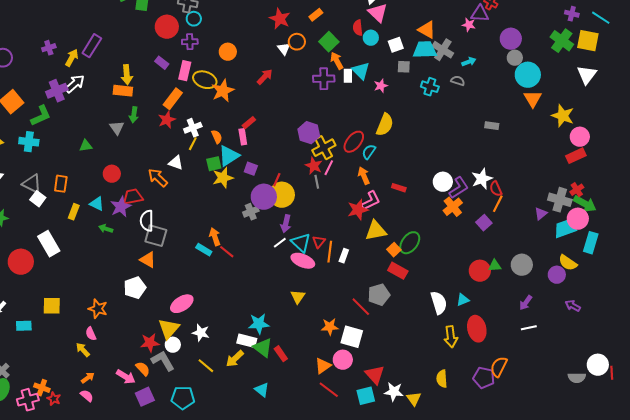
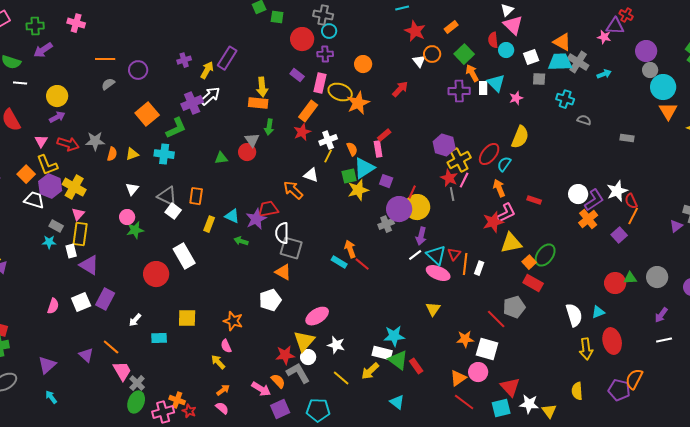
gray semicircle: (458, 81) -> (584, 120), moved
red circle: (112, 174) -> (247, 152), moved

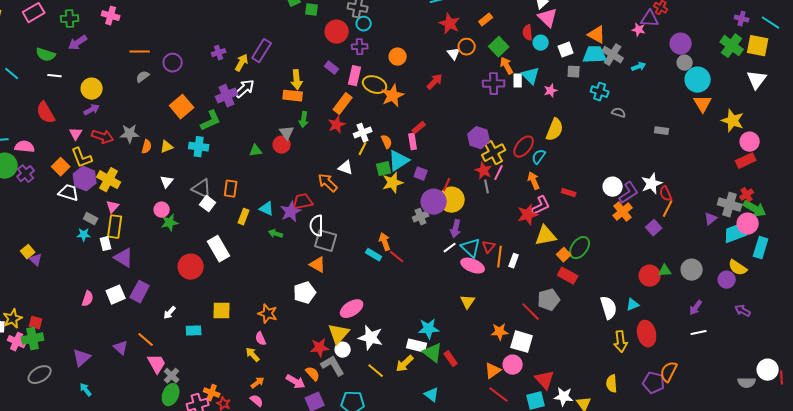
white star: (336, 345) -> (371, 338), size x1.4

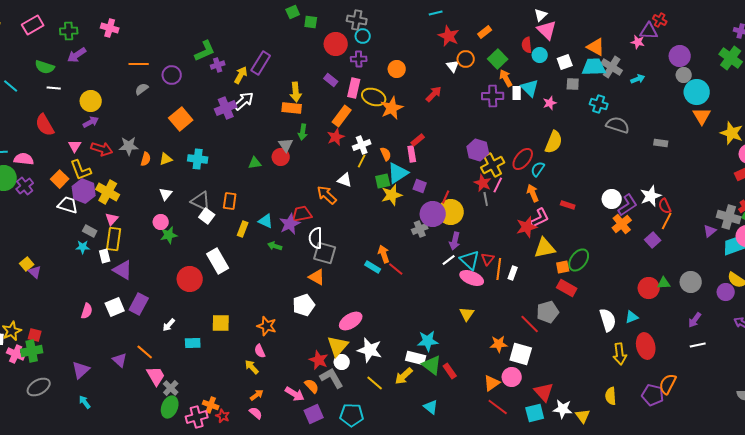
gray semicircle: (619, 113) -> (618, 125), size x1.6
green L-shape: (211, 121) -> (205, 51), moved
orange square: (564, 255) -> (563, 267), turned 32
red star: (320, 348) -> (319, 360), turned 30

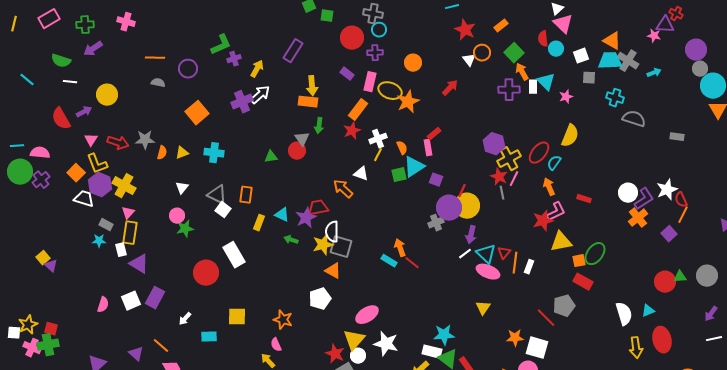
purple rectangle: (261, 63) -> (293, 51), moved
gray semicircle: (142, 89) -> (158, 83), turned 48
purple arrow: (91, 122) -> (84, 112), moved
yellow star: (392, 195) -> (323, 245), moved

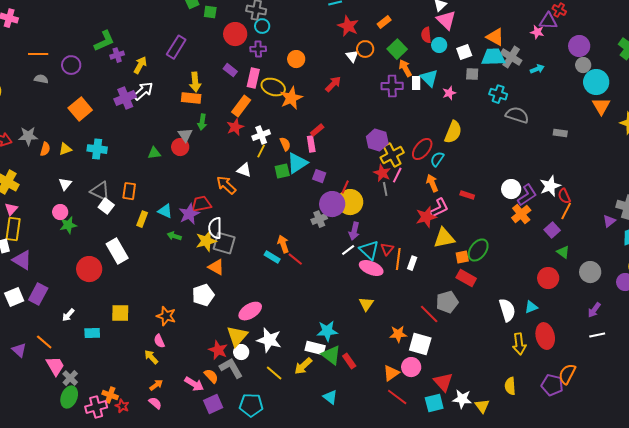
green triangle: (680, 277) -> (563, 252), moved, turned 40

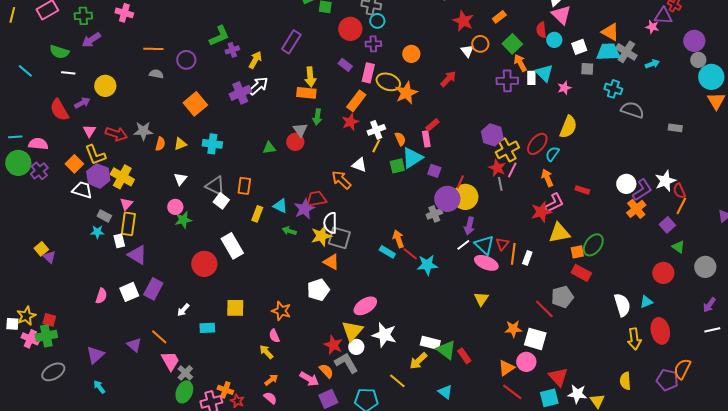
cyan star: (327, 331) -> (427, 265), moved
yellow line: (274, 373) -> (397, 381), moved

